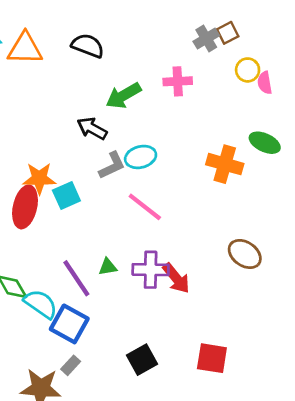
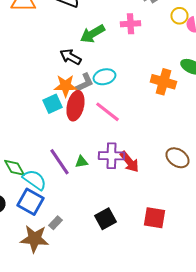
orange star: (39, 178) -> (65, 86), moved
red ellipse: (25, 207) -> (75, 106), moved
brown ellipse: (245, 254) -> (177, 158), moved
green triangle: (108, 267) -> (81, 162), moved
blue square: (69, 324) -> (30, 202), moved

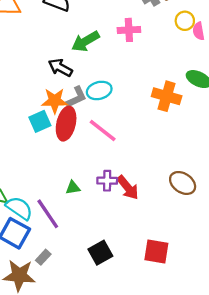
purple cross: (111, 156) -> (107, 181), size x0.7
purple line: (59, 162) -> (48, 214), moved

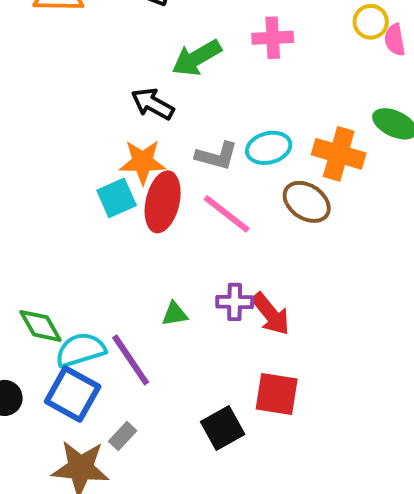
cyan ellipse: (99, 90) -> (269, 148), moved
gray L-shape: (76, 97) -> (217, 156), moved, turned 40
brown ellipse: (183, 183) -> (307, 202), moved
cyan semicircle: (19, 208) -> (81, 350), turned -52
red square: (156, 251) -> (277, 394), moved

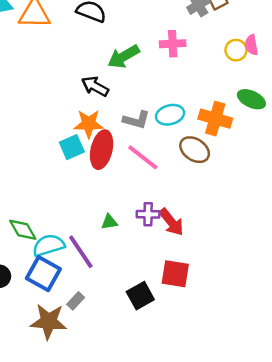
yellow circle: (371, 22) -> (236, 50), moved

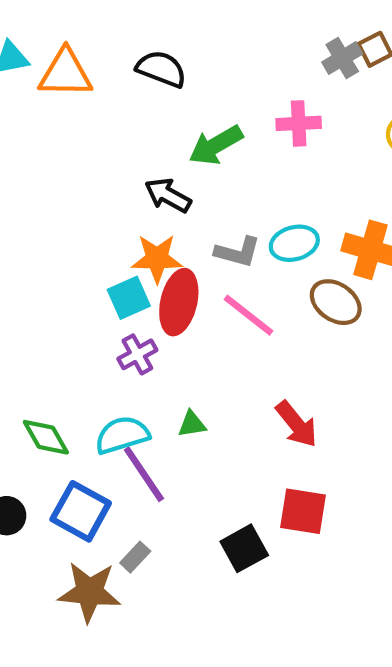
purple cross: (148, 214) -> (137, 354), moved, turned -30
cyan semicircle: (49, 245) -> (122, 435), moved

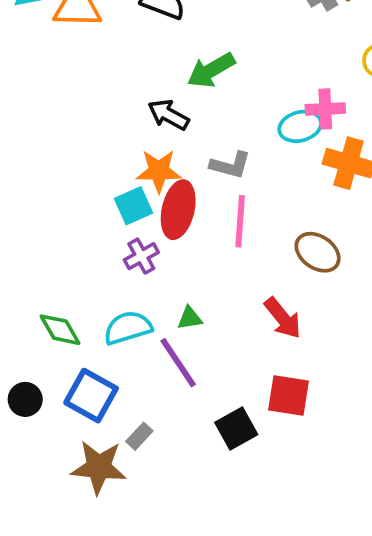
pink cross: (299, 123) -> (325, 109), moved
cyan ellipse: (294, 243) -> (300, 126), moved
brown ellipse: (336, 302) -> (318, 252), moved
pink line: (249, 315) -> (240, 221), turned 56
purple line: (144, 474) -> (178, 363), moved

